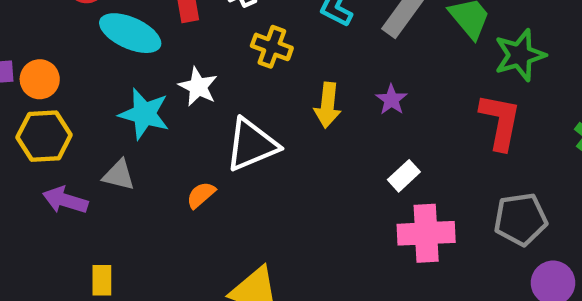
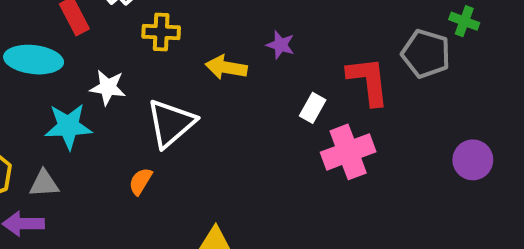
yellow arrow: (328, 105) -> (226, 67), turned 111
red L-shape: (500, 122) -> (368, 81), moved
gray triangle: (119, 175) -> (44, 184), moved
gray pentagon: (521, 219) -> (426, 54), moved, turned -30

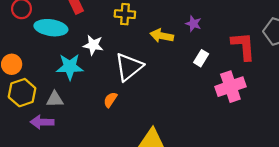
white rectangle: (313, 108) -> (201, 58), moved

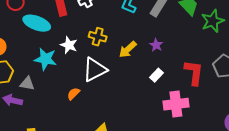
yellow cross: (125, 14) -> (98, 37), moved
yellow arrow: (162, 36) -> (128, 49), turned -66

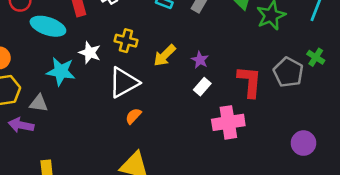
purple star: (156, 45) -> (200, 60), moved
orange semicircle: (73, 94) -> (133, 116), moved

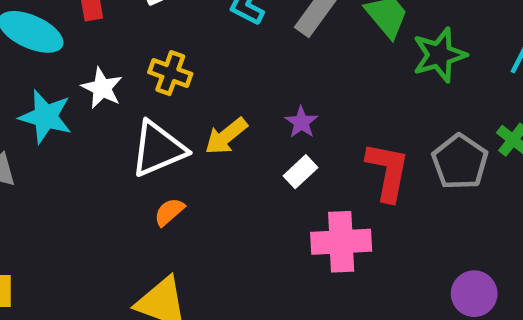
yellow arrow: (165, 55) -> (226, 136), moved

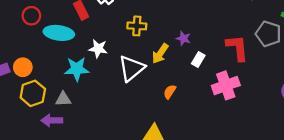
yellow cross: (170, 73) -> (137, 26), moved
purple star: (301, 122) -> (183, 38), moved
orange semicircle: (169, 212) -> (170, 92), moved

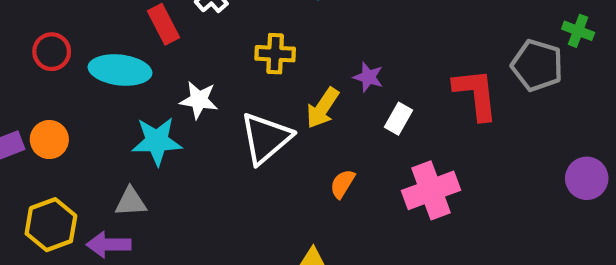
red circle: (31, 16) -> (52, 52), moved
pink cross: (226, 85) -> (431, 190), moved
yellow hexagon: (33, 93) -> (51, 225), moved

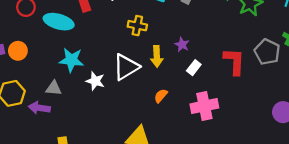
white star: (199, 100) -> (95, 81), moved
yellow arrow: (323, 108) -> (157, 56), turned -45

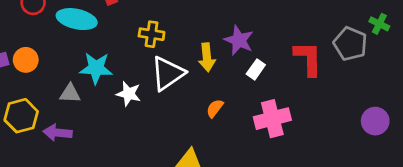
yellow cross: (137, 26) -> (152, 34), moved
purple star: (182, 45) -> (239, 40), size x1.5
gray triangle: (54, 88) -> (70, 94), moved

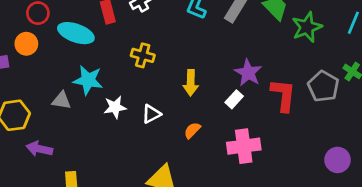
purple star: (239, 40) -> (248, 73), moved
orange circle: (26, 60) -> (26, 44), moved
white triangle: (168, 73) -> (151, 114), moved, size x0.6
white star: (129, 94) -> (115, 107), turned -30
purple arrow: (58, 133) -> (39, 149), moved

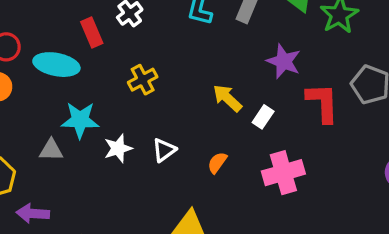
yellow cross: (143, 55) -> (143, 80), turned -35
purple star: (248, 73) -> (284, 61), moved
yellow arrow: (191, 83) -> (227, 98), moved, turned 140

